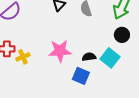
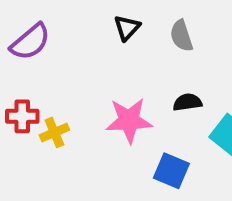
black semicircle: (89, 57) -> (187, 102), moved

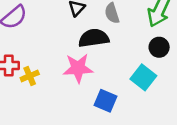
black semicircle: (187, 102) -> (94, 38), moved, size x1.6

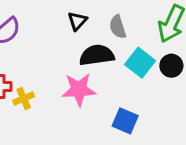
cyan square: (143, 77) -> (140, 63), moved
blue square: (105, 101) -> (125, 121), moved

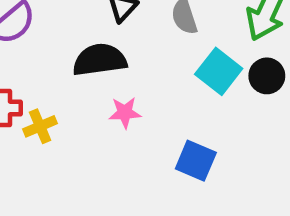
black semicircle: (97, 55) -> (100, 60), moved
pink star: (79, 90) -> (125, 113), size x0.6

